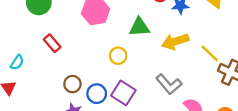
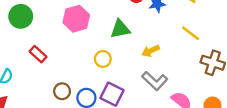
yellow arrow: (175, 41) -> (151, 51), moved, size x0.7
yellow line: (210, 53) -> (191, 33), moved

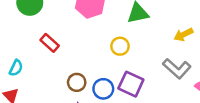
yellow arrow: (151, 51) -> (184, 34), moved

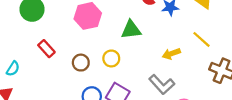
brown circle: (77, 82) -> (81, 63), moved

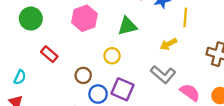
yellow line: (202, 39) -> (185, 17), moved, turned 60
brown circle: (81, 63) -> (83, 75), moved

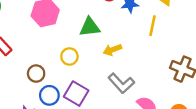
yellow arrow: (168, 44) -> (112, 50), moved

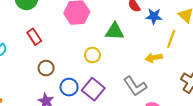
yellow arrow: (112, 50) -> (154, 58), moved
brown circle: (36, 74) -> (46, 68), moved

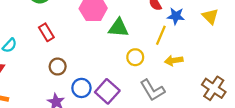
green triangle: (115, 31) -> (119, 28), moved
yellow line: (171, 39) -> (161, 35), moved
yellow circle: (92, 55) -> (135, 57), moved

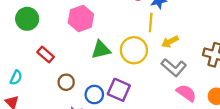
green triangle: (119, 28) -> (101, 50), moved
yellow circle: (135, 57) -> (134, 50), size x1.6
gray L-shape: (152, 90) -> (174, 67), moved

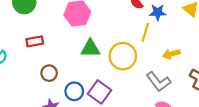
yellow arrow: (170, 42) -> (171, 54), moved
red rectangle: (46, 55) -> (35, 41), turned -63

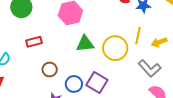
yellow line: (145, 32) -> (138, 36), moved

